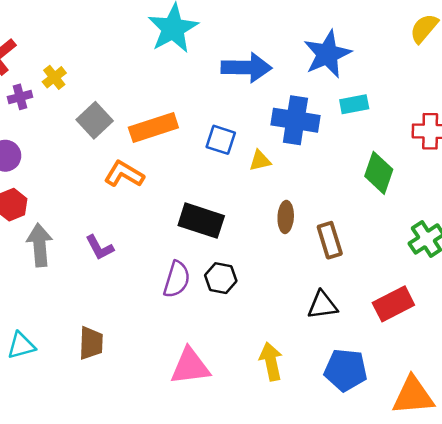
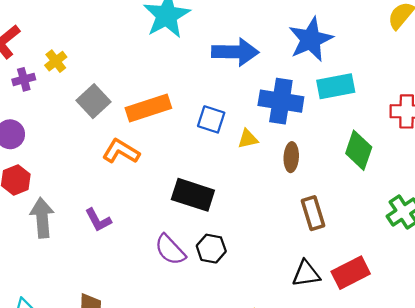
cyan rectangle: (354, 104) -> (336, 86), size x1.4
brown ellipse: (286, 217) -> (291, 157), moved
purple semicircle: (177, 279) -> (170, 250), turned 120
red rectangle: (393, 304) -> (351, 273), moved

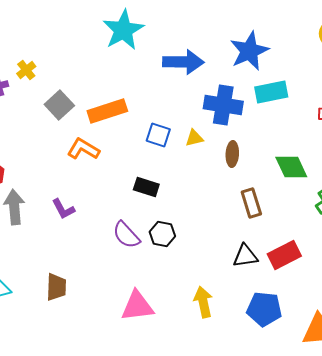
blue square: (211, 119) -> (158, 135), moved
green diamond: (359, 150) -> (291, 167), moved, turned -44
black rectangle: (193, 195) -> (146, 187), size x0.7

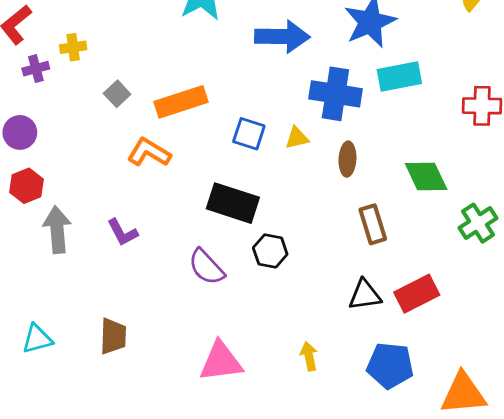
yellow cross: (26, 70) -> (73, 47), turned 30
gray square: (59, 105) -> (117, 94), size x0.7
black rectangle: (146, 187) -> (233, 203), size x1.5
black hexagon: (162, 234) -> (270, 251), moved
yellow arrow: (203, 302) -> (309, 356), size x0.7

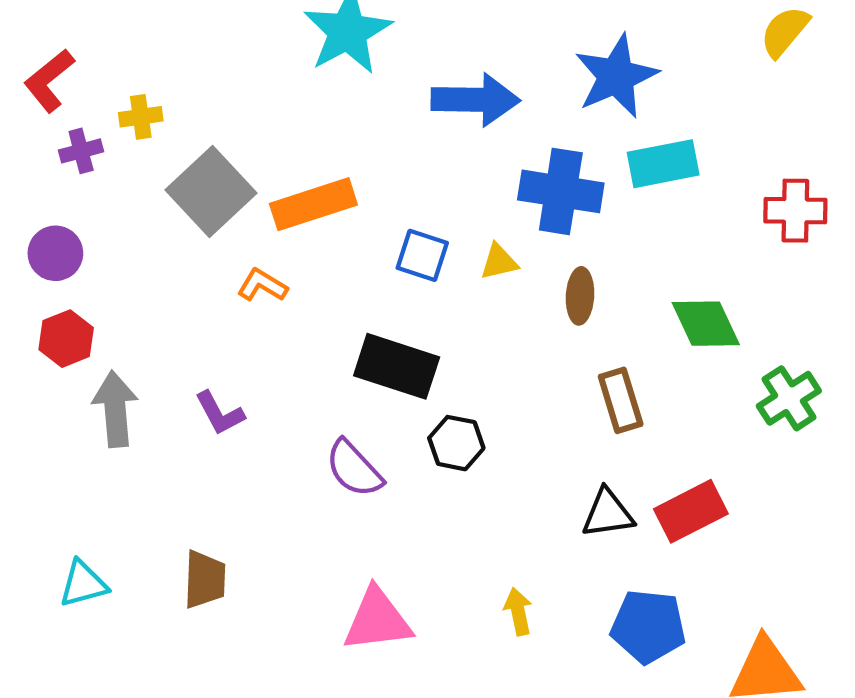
gray square: (117, 94) -> (211, 191), size x2.0
orange L-shape: (149, 152) -> (262, 285), size x0.7

